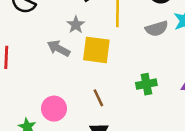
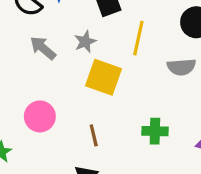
gray arrow: (59, 48) -> (43, 48), moved
pink circle: (54, 109) -> (40, 116), moved

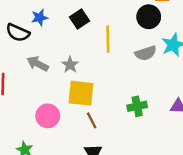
gray star: (85, 42) -> (70, 65), moved
yellow square: (103, 77) -> (81, 93), moved

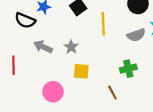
yellow square: (81, 93) -> (81, 71), size x0.7
green cross: (137, 106) -> (128, 69), moved
brown line: (92, 120) -> (112, 93), moved

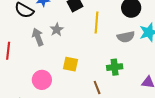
gray arrow: (43, 47) -> (38, 37), turned 36
gray star: (71, 47) -> (57, 29), moved

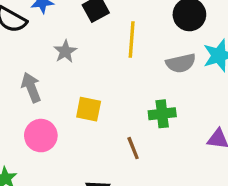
gray arrow: (38, 37) -> (31, 87), moved

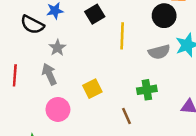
gray star: (65, 51) -> (57, 48), moved
yellow square: (89, 109) -> (92, 89), turned -36

